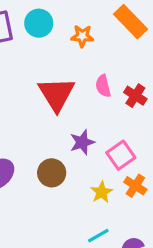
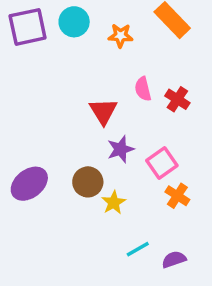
red triangle: (56, 94) -> (103, 111), moved, size x0.7
yellow star: (102, 192) -> (114, 203), moved

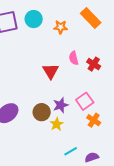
purple star: (121, 149) -> (61, 105), moved

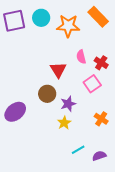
orange star: (61, 27) -> (68, 26), size x1.6
pink square: (85, 101) -> (92, 84), moved
brown circle: (42, 112) -> (47, 94), moved

